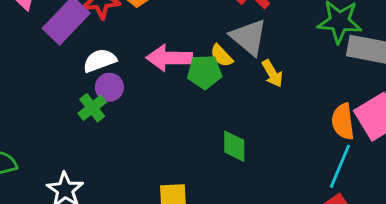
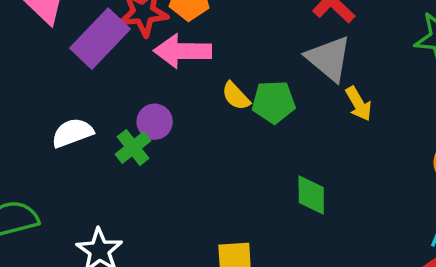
yellow semicircle: (221, 56) -> (236, 96), moved
pink arrow: (169, 58) -> (183, 51), moved
white semicircle: (100, 61) -> (72, 133), moved

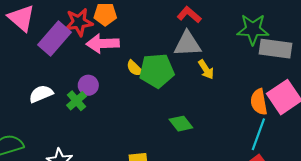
gray triangle: (329, 58) -> (188, 44), turned -40
green pentagon: (274, 102) -> (157, 71), size x1.4
green diamond: (311, 195) -> (181, 124), turned -35

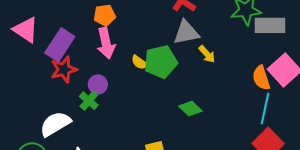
red star: (79, 22) -> (64, 69), moved
pink arrow: (103, 44) -> (106, 43), turned -92
white semicircle: (41, 94) -> (55, 124), moved, size x1.4

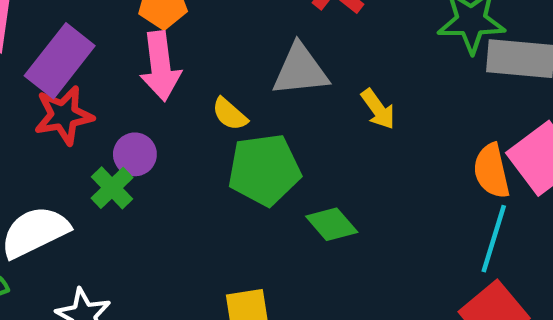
gray triangle: (186, 33) -> (300, 70), moved
green pentagon: (161, 62) -> (264, 170), moved

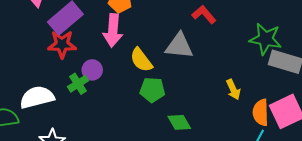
yellow arrow: (378, 109) -> (233, 89), moved
yellow semicircle: (230, 114) -> (141, 60), size x1.4
green pentagon: (264, 170) -> (152, 90), size x0.7

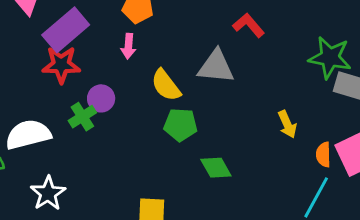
pink arrow: (113, 30) -> (128, 46), size x0.6
orange semicircle: (261, 112) -> (323, 155), size x0.7

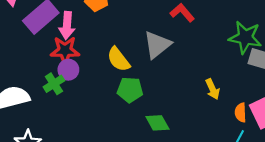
pink arrow: (128, 46) -> (67, 25), moved, size x1.4
red star: (61, 65) -> (65, 50), moved
gray triangle: (216, 67) -> (157, 45), turned -44

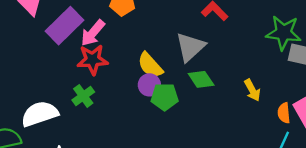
pink arrow: (67, 25) -> (93, 33), turned 40
purple circle: (68, 70) -> (149, 85), moved
green diamond: (157, 123) -> (201, 79), moved

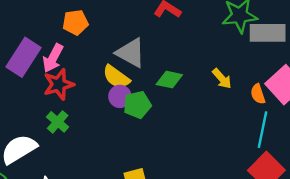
gray triangle: (190, 47) -> (131, 53), moved, turned -36
green diamond: (201, 79) -> (169, 80), turned -32

